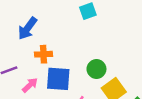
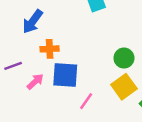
green circle: (96, 69) -> (124, 58), moved

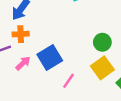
orange cross: (50, 49) -> (21, 34), moved
blue square: (65, 75) -> (50, 57), turned -35

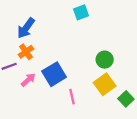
orange cross: (21, 34) -> (26, 52), turned -32
pink line: (68, 81) -> (72, 97), turned -48

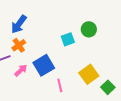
cyan square: (81, 12) -> (68, 39), moved
green circle: (105, 60) -> (89, 29), moved

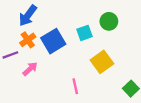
blue square: (44, 65) -> (53, 41), moved
yellow square: (89, 74) -> (102, 62), moved

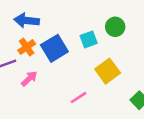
blue arrow: (28, 16) -> (27, 20), turned 60
pink line: (75, 86) -> (78, 98), turned 70

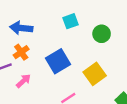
cyan square: (89, 39) -> (71, 21), moved
blue square: (54, 48) -> (58, 61), moved

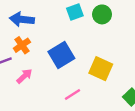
green circle: (102, 34) -> (102, 14), moved
yellow square: (95, 74) -> (101, 69), turned -30

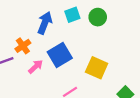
blue arrow: (22, 19) -> (45, 23), moved, turned 105
pink arrow: (24, 76) -> (36, 67), moved

